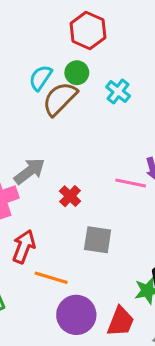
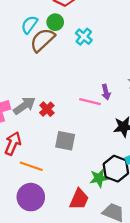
gray arrow: (30, 171) -> (24, 106), moved
purple circle: (76, 315) -> (31, 197), moved

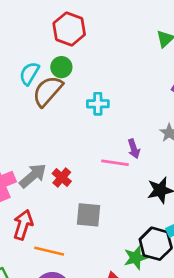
cyan cross: (84, 37) -> (98, 104), moved, turned -35

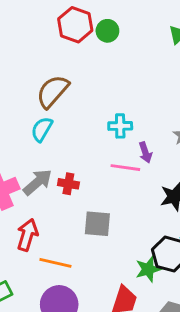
green circle: (61, 67) -> (107, 31), moved
cyan semicircle: (29, 73) -> (42, 129), moved
cyan cross: (98, 104) -> (120, 126), moved
red cross: (62, 177) -> (68, 184), turned -30

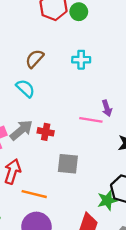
brown semicircle: (53, 91) -> (35, 59), size x0.7
cyan cross: (120, 126) -> (81, 60), moved
cyan semicircle: (42, 129) -> (25, 88), turned 102

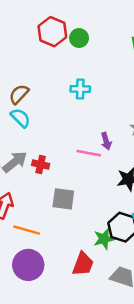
brown semicircle: (35, 59) -> (19, 94), moved

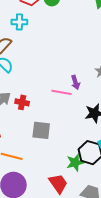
cyan cross: (80, 89) -> (19, 22), moved
red trapezoid: (83, 264) -> (58, 184), turned -55

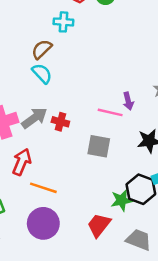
gray square: (41, 130) -> (99, 146), moved
red trapezoid: (58, 184) -> (99, 225), turned -110

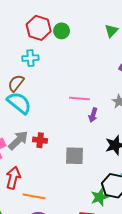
cyan semicircle: (42, 73) -> (19, 103), size x1.4
purple arrow: (128, 101) -> (93, 115), turned 40
pink line: (110, 112) -> (79, 98), moved

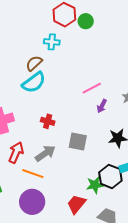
pink line: (79, 98) -> (92, 88), turned -42
cyan semicircle: (19, 103) -> (34, 82), turned 95
gray arrow: (18, 140) -> (45, 153), moved

